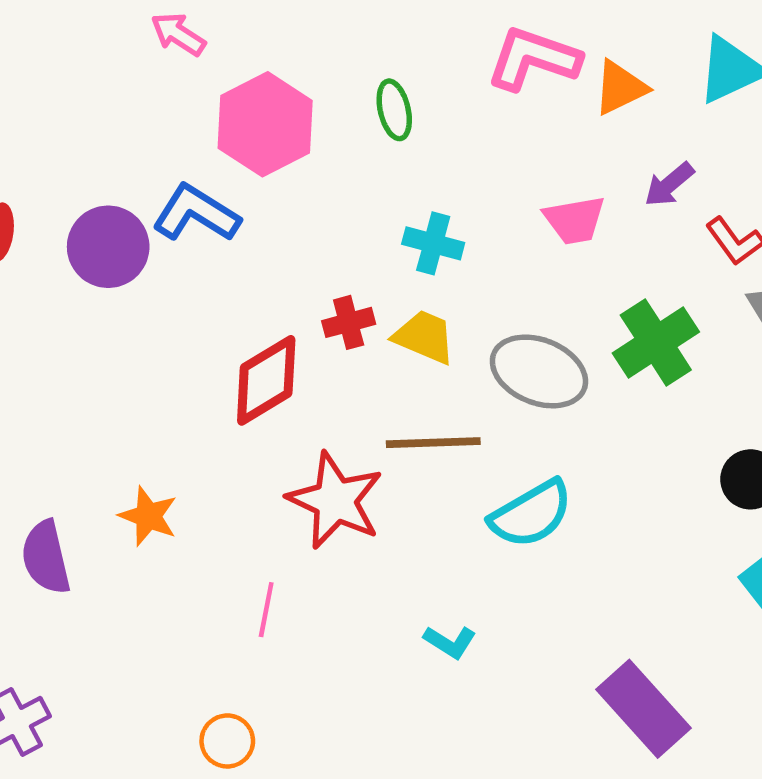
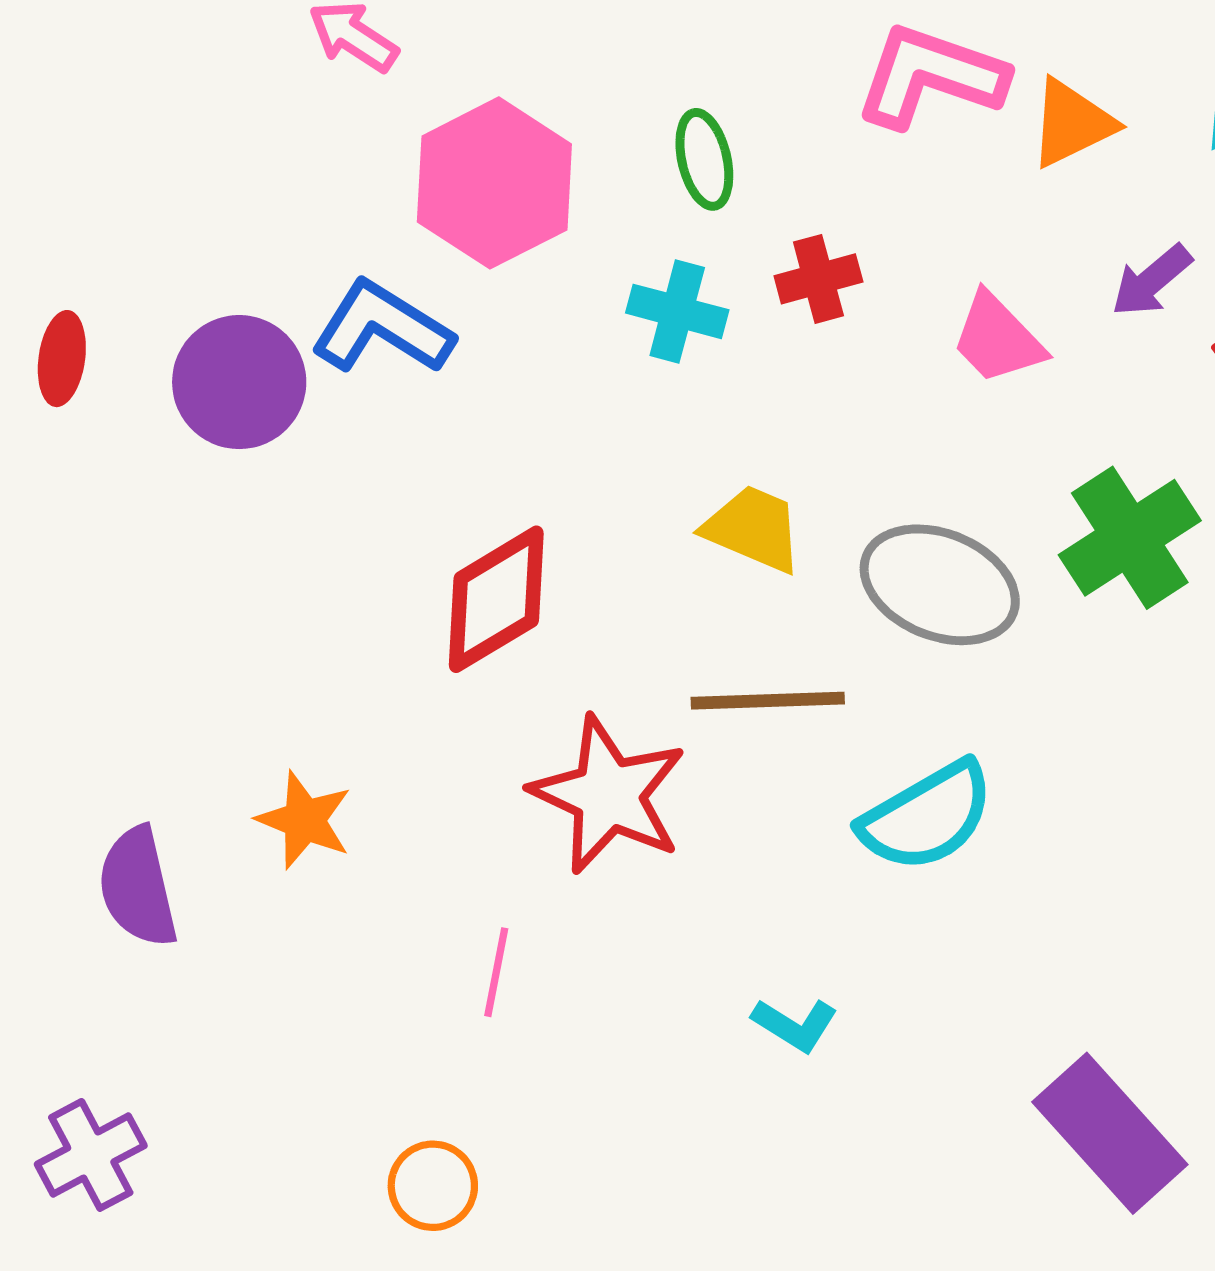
pink trapezoid: (575, 220) -> (998, 339), turned 56
cyan cross: (433, 243) -> (677, 311), moved
red cross: (349, 322) -> (818, 279), moved

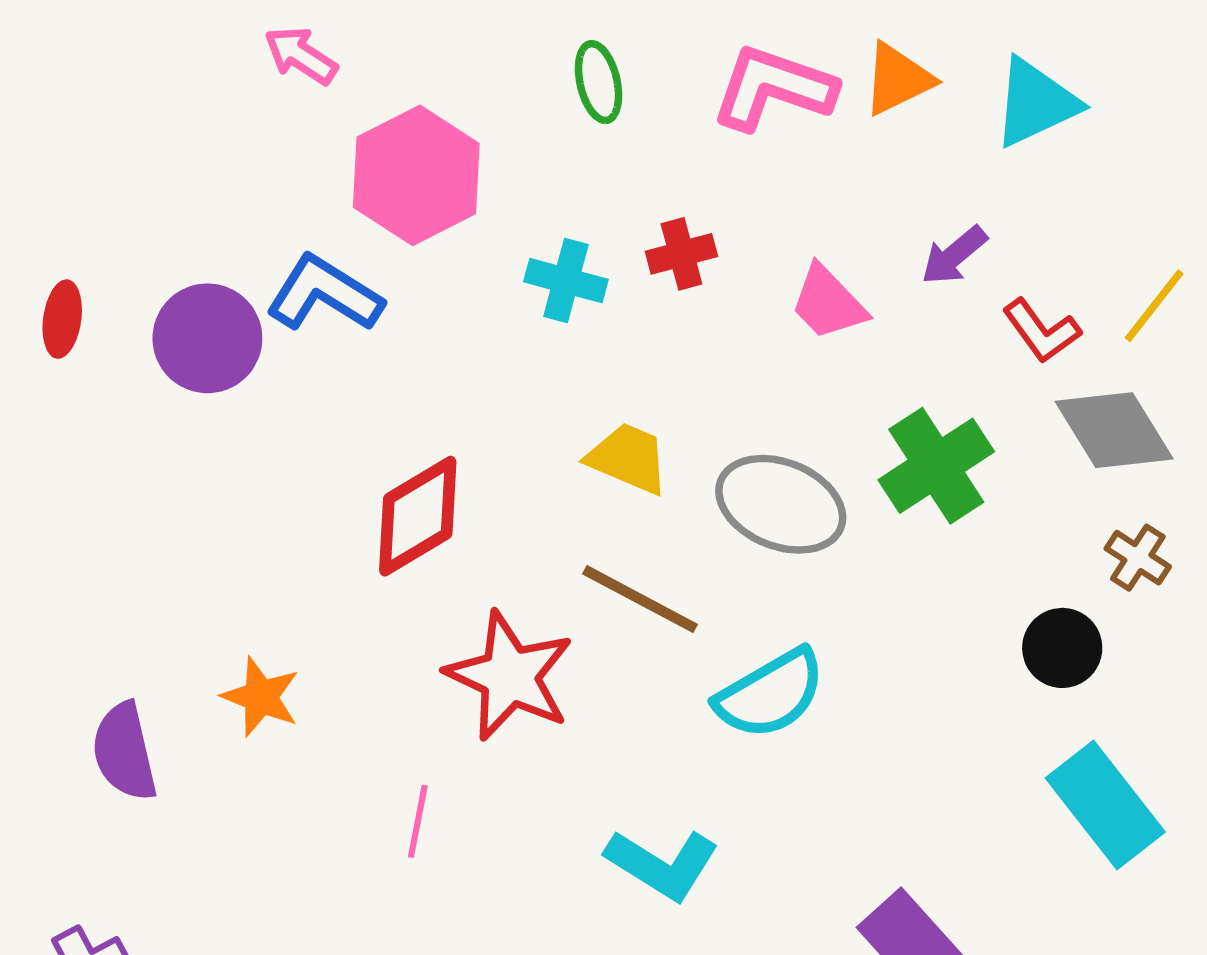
orange triangle: (1072, 123) -> (898, 79), moved
green ellipse: (704, 159) -> (599, 82), moved
brown line: (768, 701) -> (640, 599), turned 30
cyan L-shape: (795, 1025) -> (662, 864), size x1.6

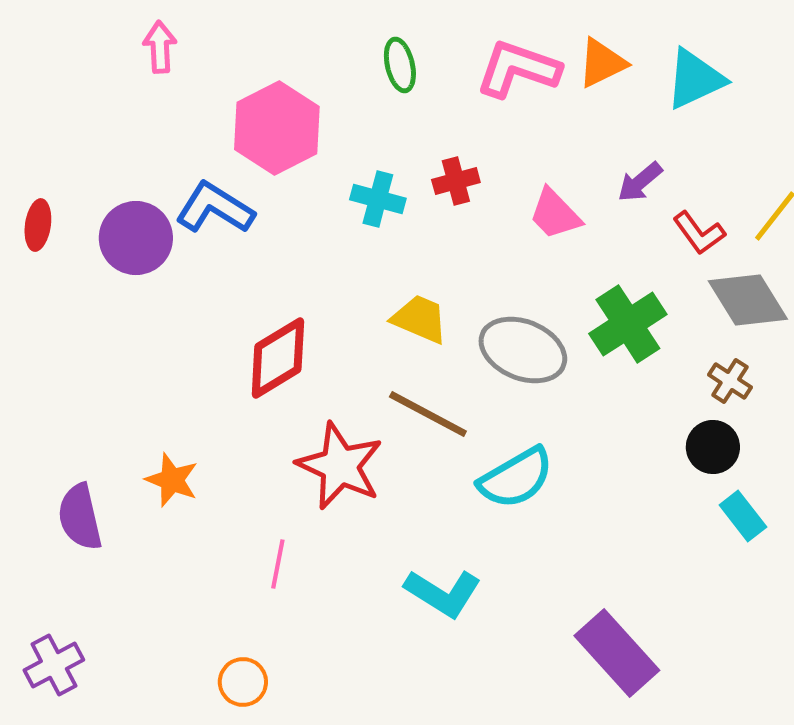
pink arrow: (301, 55) -> (160, 47), moved, turned 54
brown cross: (1138, 558) -> (730, 381), moved
cyan rectangle: (1105, 805) -> (743, 516), moved, size x0.6

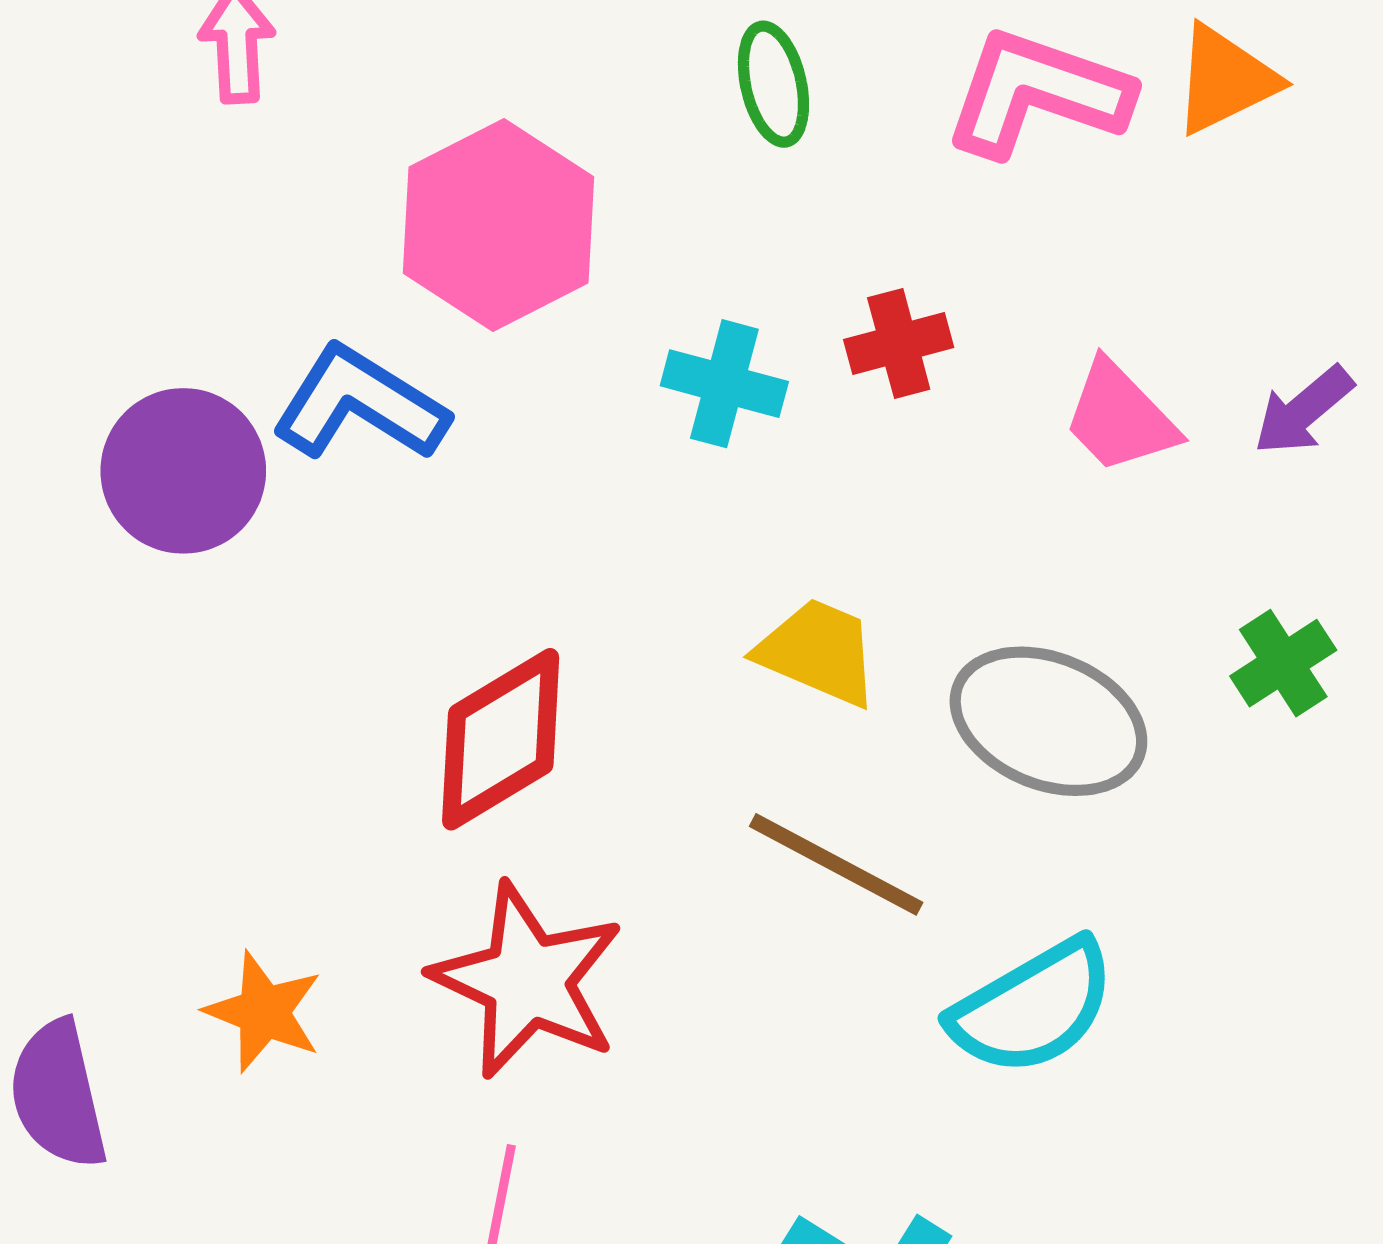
purple arrow: (640, 182) -> (1303, 411), moved
green cross: (628, 324) -> (1283, 663), size x0.6
red star: (340, 466) -> (528, 981), moved

